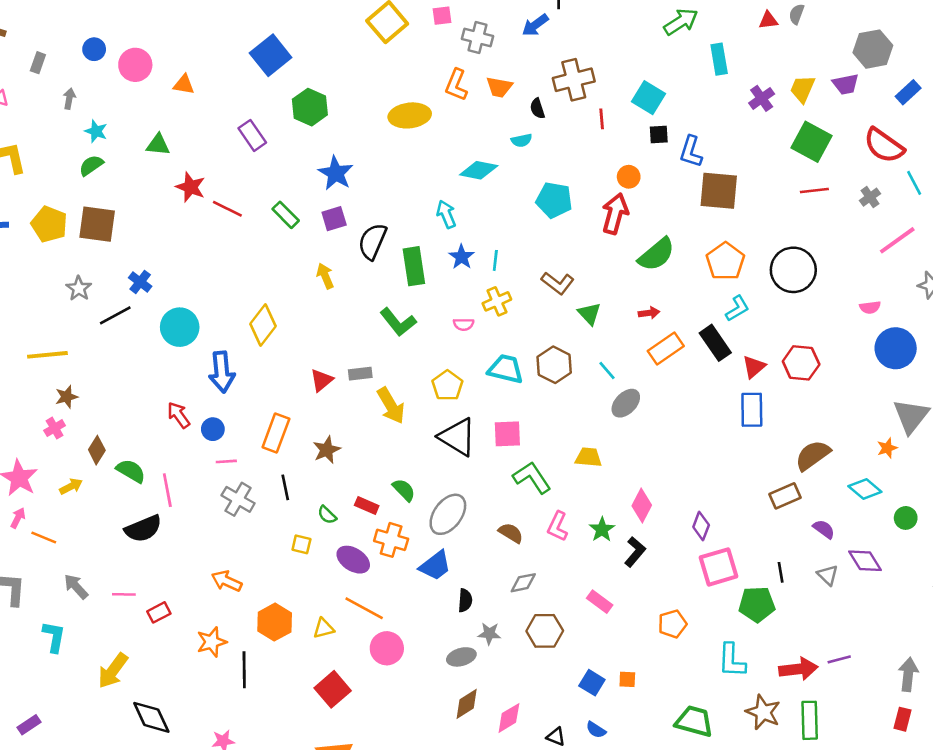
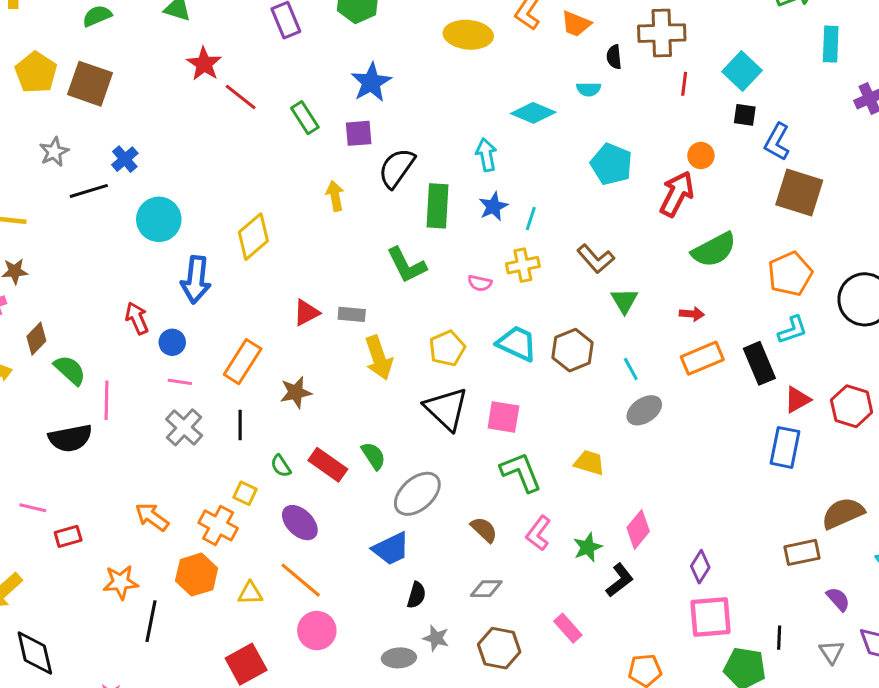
red rectangle: (367, 505) -> (328, 465), size x1.4
orange cross: (391, 540) -> (218, 525), moved

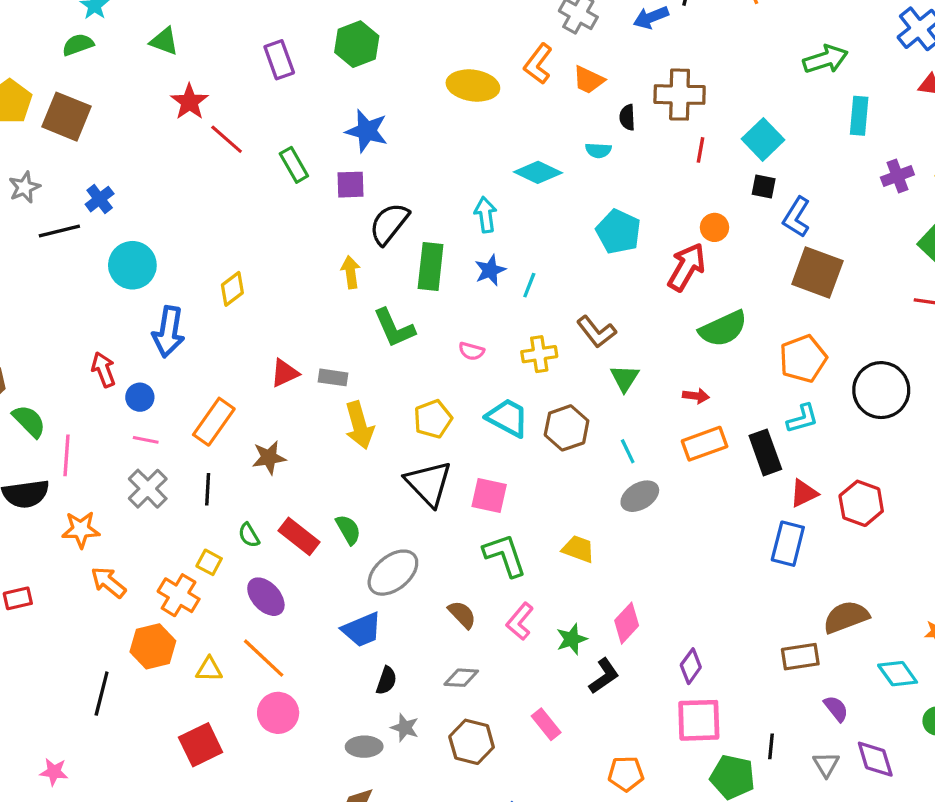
blue star: (371, 82) -> (367, 131), turned -30
yellow arrow: (335, 196) -> (351, 272), moved
yellow diamond: (253, 237) -> (232, 289), size x0.7
yellow cross: (523, 265) -> (539, 354), moved
orange star: (121, 582) -> (81, 530), moved

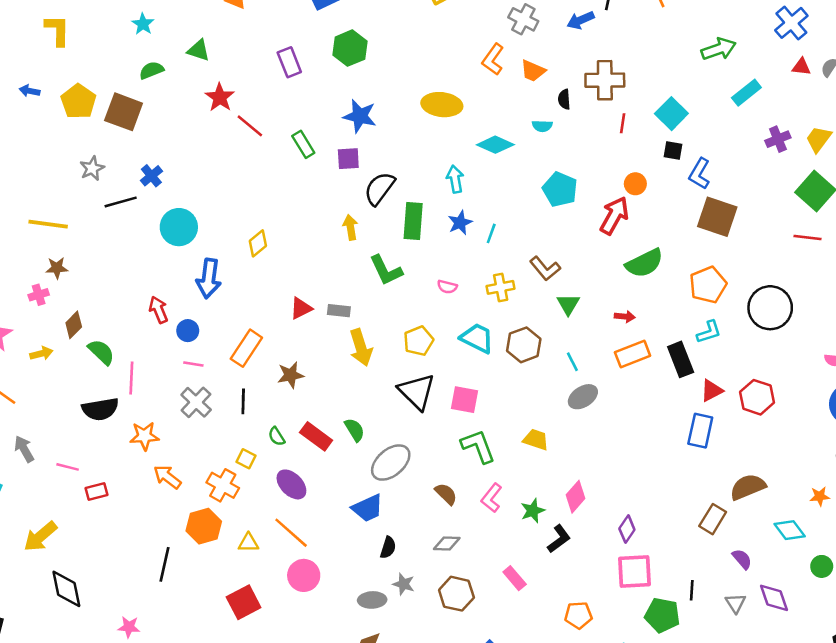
green semicircle: (78, 45) -> (152, 70), moved
yellow ellipse: (473, 85) -> (442, 105), moved
cyan rectangle: (859, 116) -> (746, 93), turned 48
brown rectangle: (800, 657) -> (713, 519), turned -48

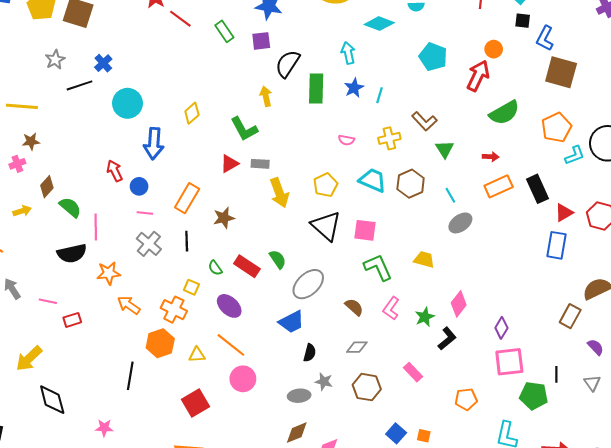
green L-shape: (386, 270) -> (244, 129), moved
cyan L-shape: (709, 332) -> (575, 155), moved

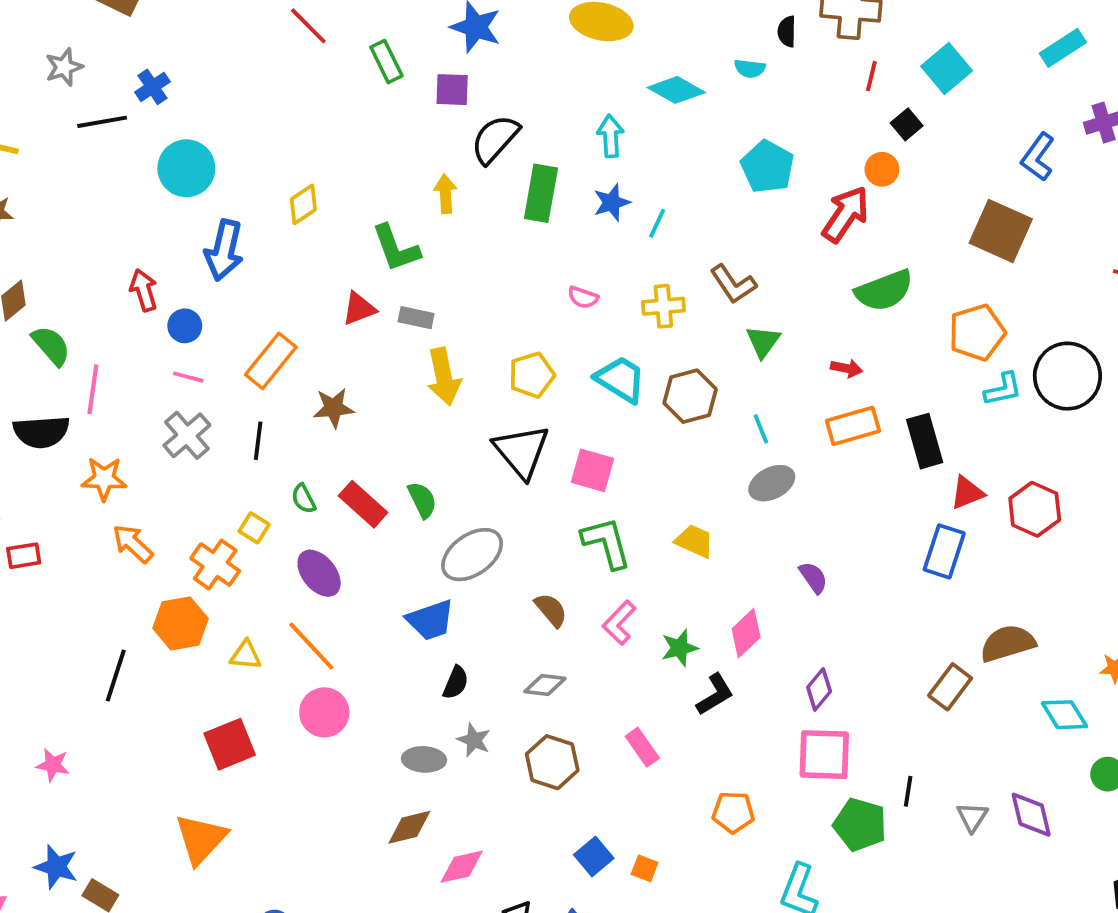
black square: (523, 21) -> (907, 124), moved, turned 35
blue L-shape: (545, 38) -> (1038, 157), moved
purple semicircle: (596, 347) -> (813, 577), moved

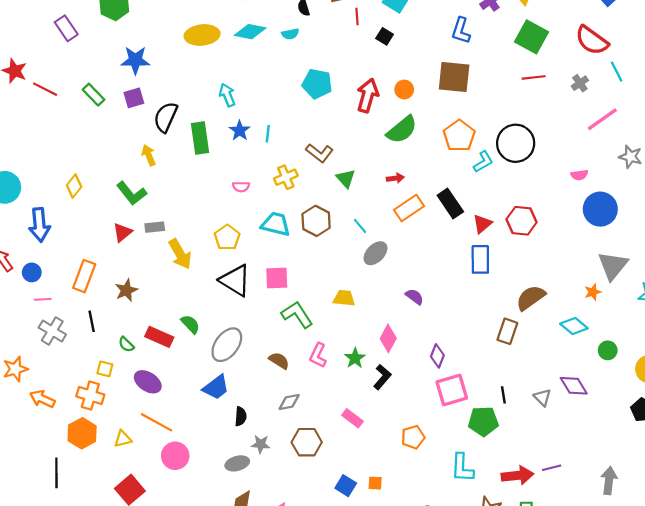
cyan diamond: (676, 90) -> (250, 32), moved
orange circle: (882, 169) -> (404, 90), moved

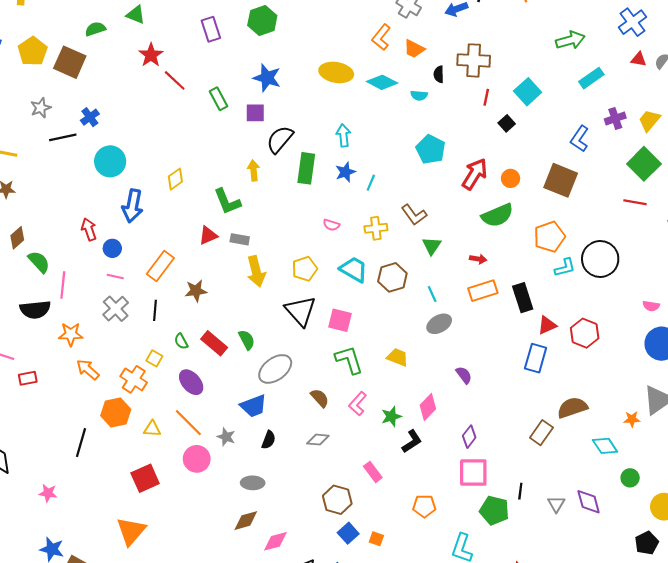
brown hexagon: (307, 442) -> (337, 500), moved
gray star: (261, 444) -> (226, 437), moved

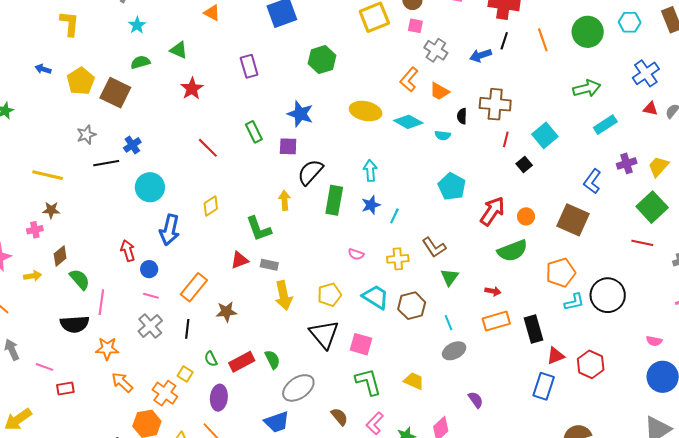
green hexagon: (262, 21) -> (322, 60), moved
red line: (175, 80) -> (208, 148), moved
red rectangle: (214, 343) -> (242, 362), turned -70
purple ellipse: (191, 382) -> (219, 398), turned 45

